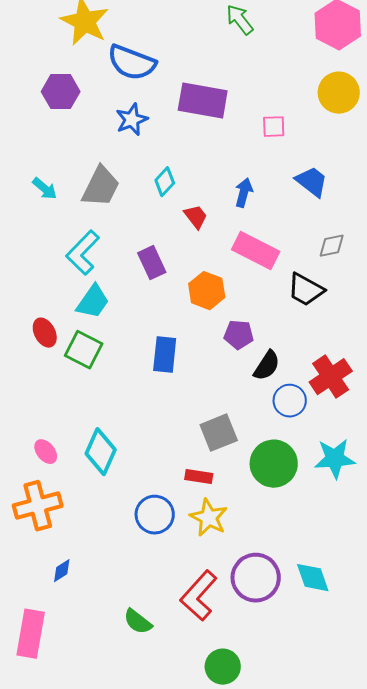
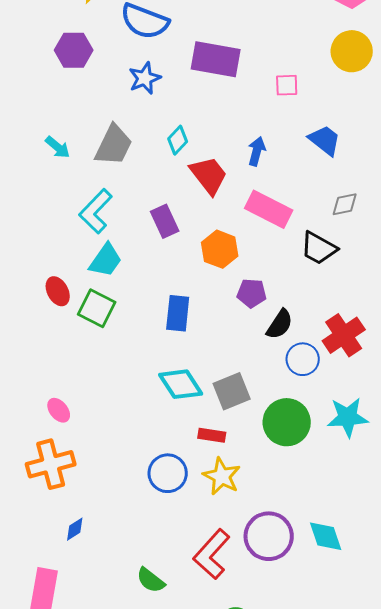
red trapezoid: (196, 217) -> (209, 175), size x1.6
cyan diamond: (101, 452) -> (181, 384), moved, turned -57

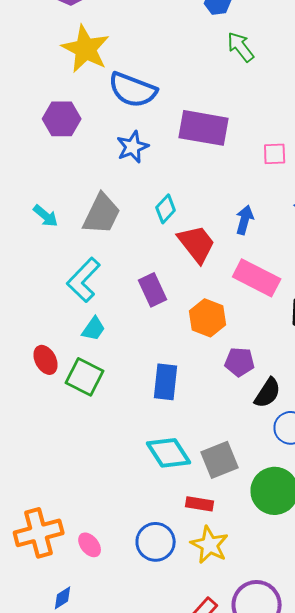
cyan trapezoid: (106, 260) -> (94, 329), size x0.7
pink ellipse: (59, 410) -> (90, 545), moved

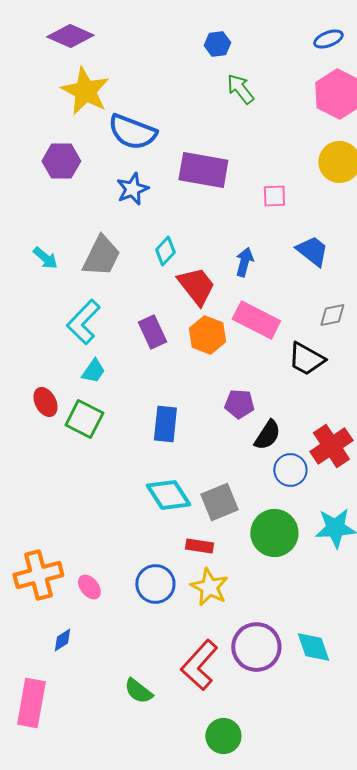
orange hexagon: (208, 318) -> (207, 335), moved

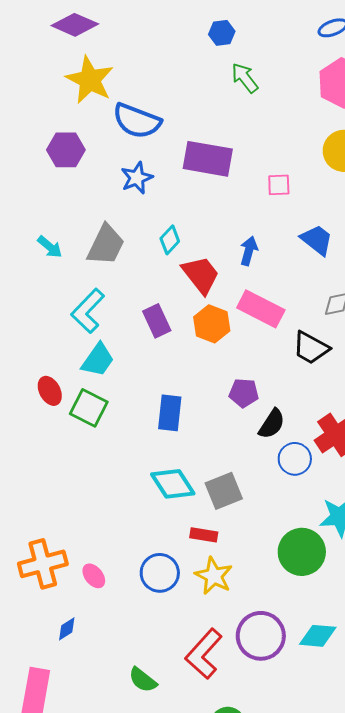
cyan trapezoid: (93, 371) -> (98, 360), size x1.4
green circle: (274, 533) -> (302, 552), moved
cyan diamond: (313, 647) -> (318, 636), turned -66

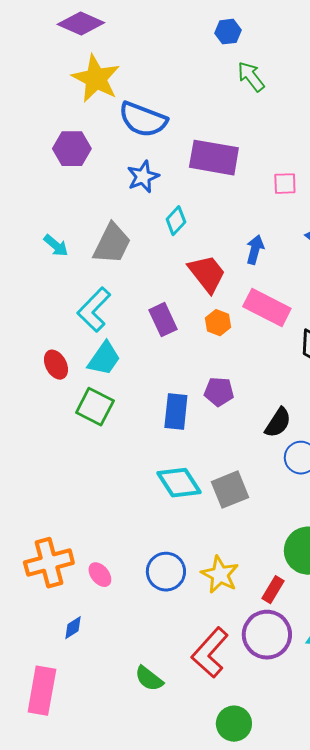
cyan diamond: (170, 240) -> (176, 221), moved
orange hexagon: (212, 324) -> (218, 323), size x0.7
red ellipse: (50, 391) -> (56, 365), moved
purple pentagon: (244, 393) -> (219, 392), moved
red rectangle: (204, 535) -> (273, 590), moved, turned -68

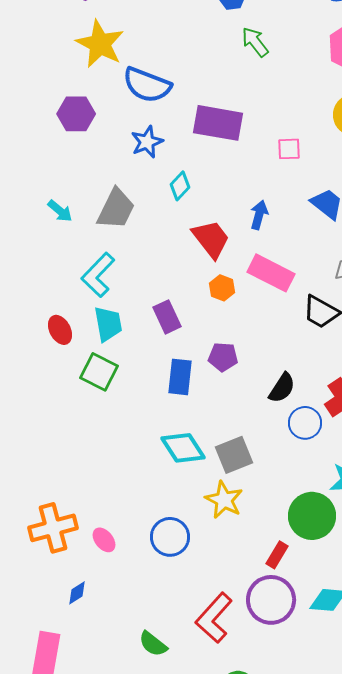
purple rectangle: (163, 320) -> (167, 317), moved
cyan trapezoid: (104, 359) -> (108, 324), turned -45
yellow star: (220, 575) -> (224, 500), moved

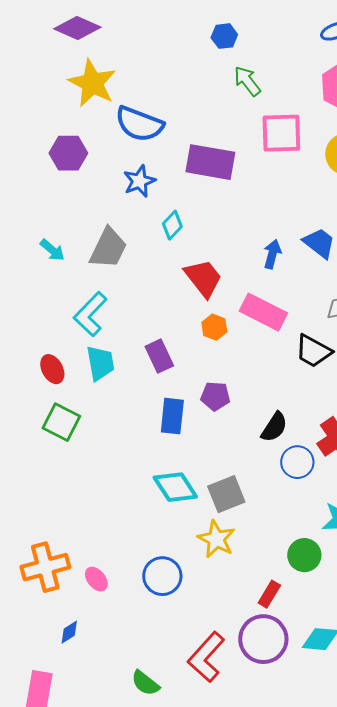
pink square: (289, 149) -> (281, 133), moved, size x1.8
blue arrow: (259, 215) -> (272, 254), moved
green square: (99, 372) -> (61, 422), moved
green circle: (312, 516) -> (304, 555), size x0.7

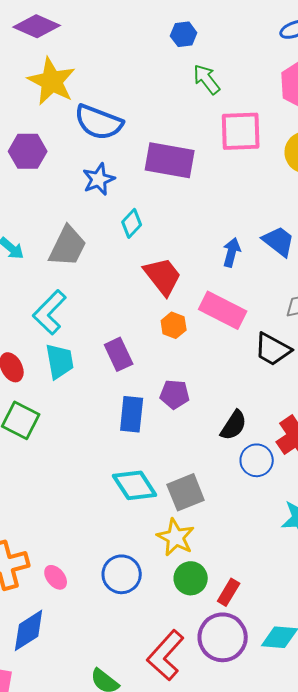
green circle: (304, 555) -> (191, 578), moved
blue diamond: (69, 632) -> (29, 630), size x1.8

